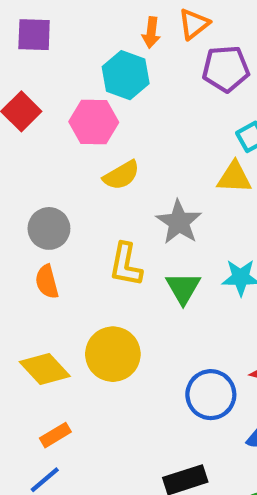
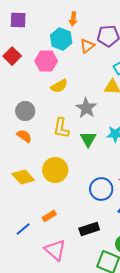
orange triangle: (194, 24) -> (87, 46), moved
orange semicircle: (47, 282) -> (24, 136), turned 140
orange rectangle: (55, 435) -> (49, 216), moved

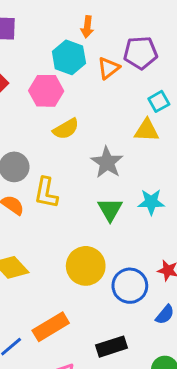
yellow L-shape: (61, 128) -> (46, 193), moved
yellow circle: (55, 170) -> (86, 266), moved
orange rectangle: (49, 216) -> (51, 327), size x1.6

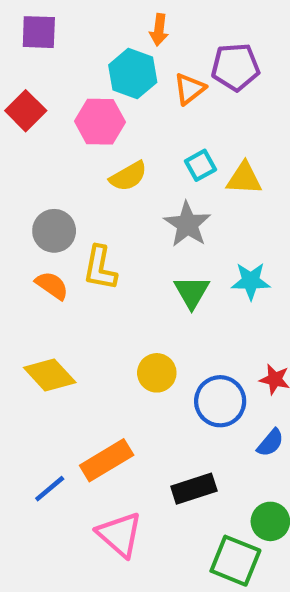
cyan square: (159, 101) -> (200, 165), moved
yellow circle: (86, 266) -> (157, 373), size x0.7

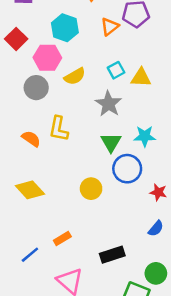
cyan hexagon: (133, 74) -> (65, 28), moved
pink hexagon: (100, 122) -> (47, 58), moved
gray circle: (54, 231) -> (36, 88), moved
blue circle: (220, 401) -> (127, 169), moved
orange rectangle: (107, 460) -> (62, 238), size x0.6

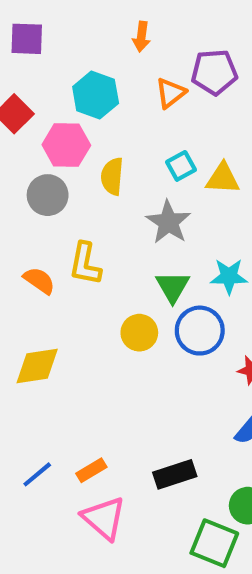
yellow semicircle: (75, 76) -> (112, 176), turned 125
yellow circle: (91, 189) -> (139, 333), moved
yellow diamond: (30, 190) -> (37, 366), turned -56
orange rectangle: (62, 238) -> (91, 470), moved

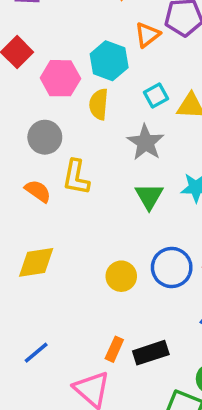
cyan hexagon: (96, 95) -> (109, 61), moved
gray circle: (48, 195) -> (45, 137), moved
blue circle: (200, 331) -> (172, 268), moved
yellow circle: (139, 333) -> (121, 276), moved
orange rectangle: (91, 470) -> (114, 349), moved, turned -35

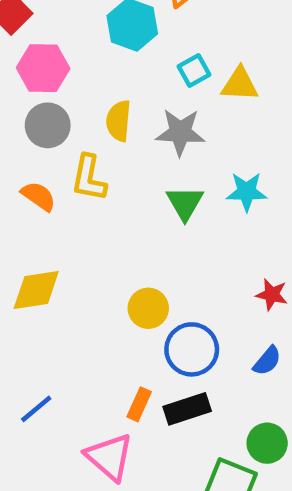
pink hexagon: (60, 78) -> (43, 68), moved
yellow semicircle: (99, 104) -> (119, 121), moved
gray star: (146, 142) -> (180, 132), turned -30
blue circle: (172, 268) -> (192, 349), moved

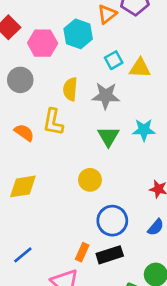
pink hexagon: (43, 68) -> (43, 43), moved
gray circle: (48, 125) -> (20, 80), moved
yellow circle: (148, 308) -> (90, 180), moved

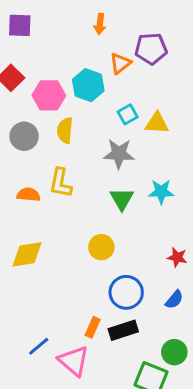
yellow semicircle: (70, 89) -> (65, 130), moved
orange semicircle: (24, 133) -> (28, 195), turned -30
blue line: (23, 255) -> (39, 346), moved

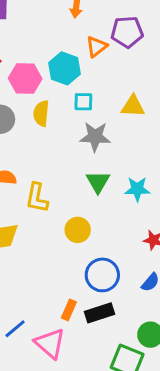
cyan square: (128, 114) -> (83, 102), moved, turned 30
yellow L-shape: (61, 183) -> (37, 198), moved
cyan star: (161, 192) -> (137, 189), moved

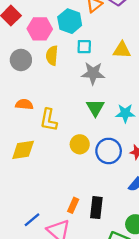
blue circle: (102, 275) -> (109, 151), moved
black rectangle: (99, 313) -> (96, 208), turned -65

